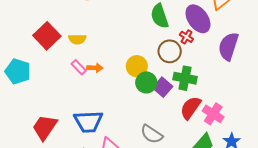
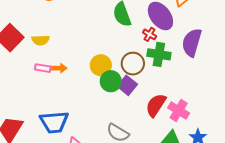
brown circle: (170, 51) -> (133, 64), moved
pink rectangle: (79, 67) -> (43, 68), turned -35
green cross: (185, 78) -> (159, 54), moved

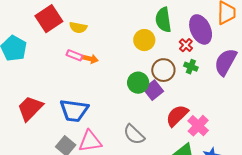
green cross: (159, 54) -> (191, 67), size x0.6
yellow circle: (101, 65) -> (144, 40), moved

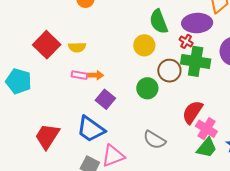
purple ellipse: (201, 29) -> (197, 23), turned -56
green cross: (191, 67) -> (196, 61), size x2.0
purple square: (153, 90) -> (105, 99), moved
blue trapezoid: (74, 111) -> (91, 129), turned 40
pink cross: (198, 126) -> (206, 129), moved

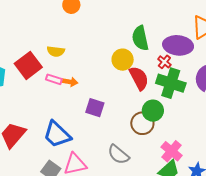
red square: (47, 45) -> (28, 65), moved
brown circle: (169, 71) -> (142, 123), moved
green circle: (147, 88) -> (153, 111), moved
purple square: (105, 99) -> (95, 108), moved, turned -30
red semicircle: (192, 112) -> (139, 78), moved, turned 110

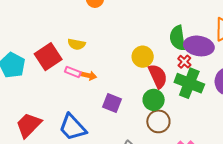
green semicircle: (140, 38) -> (178, 38), moved
green circle: (153, 111) -> (154, 100), moved

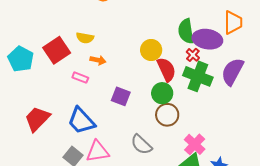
pink rectangle: (73, 72) -> (80, 78), moved
orange arrow: (89, 76) -> (98, 60), moved

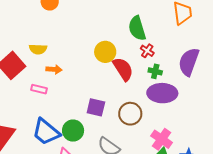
purple ellipse: (207, 39) -> (162, 93), moved
green cross: (198, 76) -> (155, 71), size x0.5
green circle: (162, 93) -> (73, 131), moved
purple square: (121, 96) -> (96, 107), moved

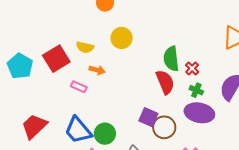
green semicircle: (137, 28) -> (171, 59), moved
yellow circle: (105, 52) -> (122, 38), moved
purple square: (96, 107) -> (148, 117), moved

